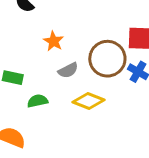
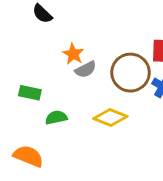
gray semicircle: (68, 70) -> (86, 69), moved

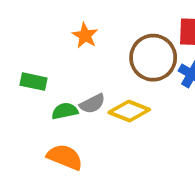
gray semicircle: (86, 69) -> (92, 104), moved
orange semicircle: (28, 156) -> (65, 157), moved

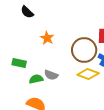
gray semicircle: (92, 104) -> (51, 75), turned 48
yellow diamond: (129, 111) -> (88, 74), moved

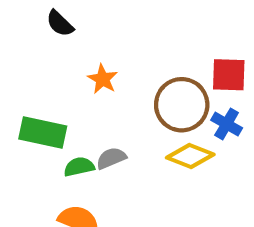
green rectangle: (19, 63) -> (43, 133), size x1.5
gray semicircle: (51, 75) -> (111, 158), turned 136

